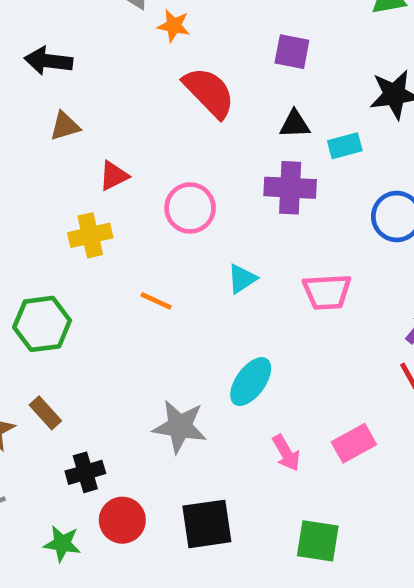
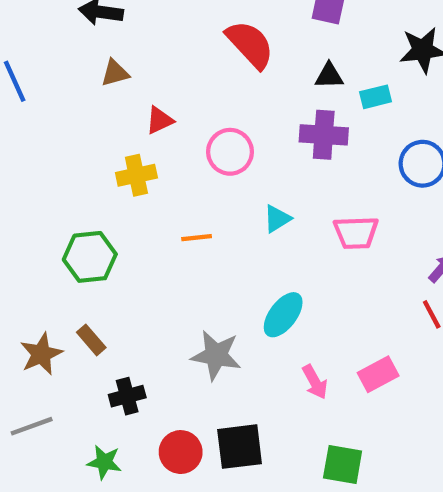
orange line: (156, 301) -> (197, 238), turned -32
red circle: (122, 520) -> (181, 452), moved

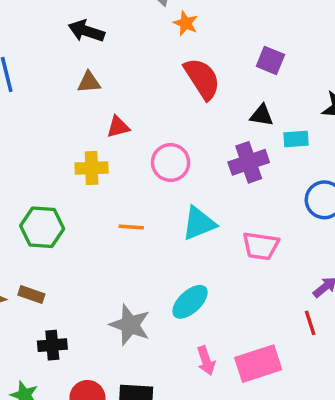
purple cross: (324, 135) -> (249, 162), turned -33
cyan triangle: (277, 219) -> (199, 223), size x1.5
brown rectangle: (91, 340) -> (31, 295), turned -40
pink rectangle: (378, 374) -> (258, 364), size x1.4

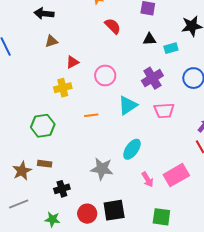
red semicircle: (202, 79) -> (113, 26), size x0.7
purple cross: (249, 162) -> (152, 78), moved

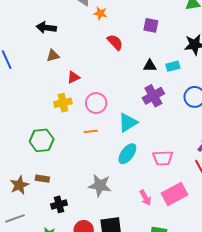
black triangle: (149, 39) -> (150, 66), moved
pink circle: (105, 75) -> (96, 103), moved
pink trapezoid: (164, 111) -> (163, 158), moved
cyan ellipse: (132, 149) -> (127, 154), moved

